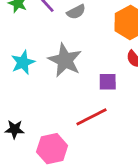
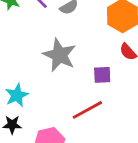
cyan star: (23, 62) -> (17, 95), moved

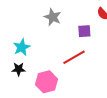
gray star: (59, 55) -> (53, 17), size x0.7

